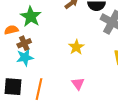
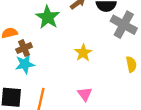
green star: (31, 17) -> (48, 17), moved

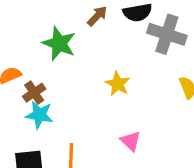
cyan star: (25, 64) -> (39, 115), turned 30

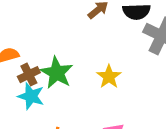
green star: (59, 44) -> (57, 73), moved

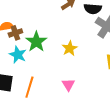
brown cross: (29, 75) -> (15, 33), moved

